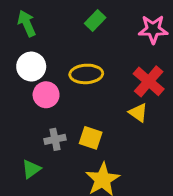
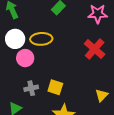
yellow ellipse: (86, 74) -> (41, 39), moved
yellow triangle: (138, 113) -> (102, 95), moved, turned 40

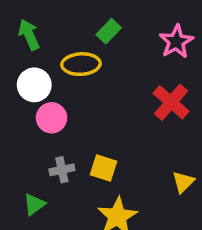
pink star: (98, 14) -> (176, 42), turned -30
yellow ellipse: (41, 39) -> (81, 64), moved

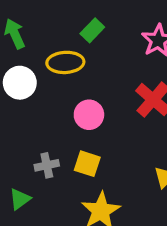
pink circle: (52, 118) -> (89, 115), moved

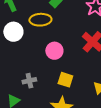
yellow square: (87, 164) -> (65, 80), moved

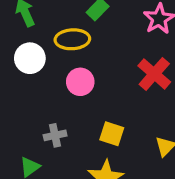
pink circle: (54, 51) -> (80, 82), moved

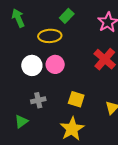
white circle: (30, 58) -> (32, 65), moved

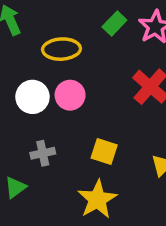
green rectangle: (67, 16) -> (114, 23), moved

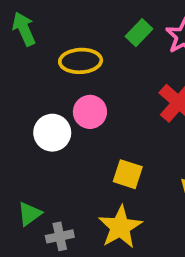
white circle: (32, 97) -> (52, 133), moved
gray cross: (43, 153) -> (60, 236), moved

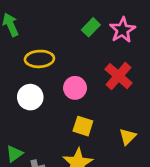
yellow ellipse: (81, 61) -> (39, 59), moved
pink circle: (90, 112) -> (75, 88), moved

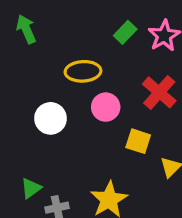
yellow ellipse: (39, 59) -> (83, 71), moved
yellow square: (83, 126) -> (138, 141), moved

